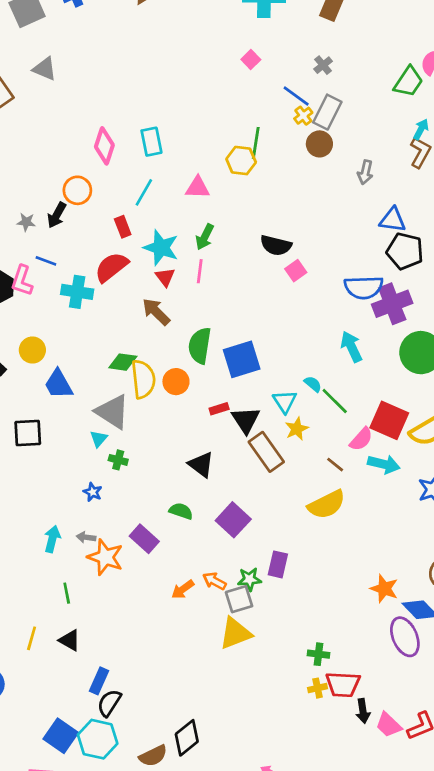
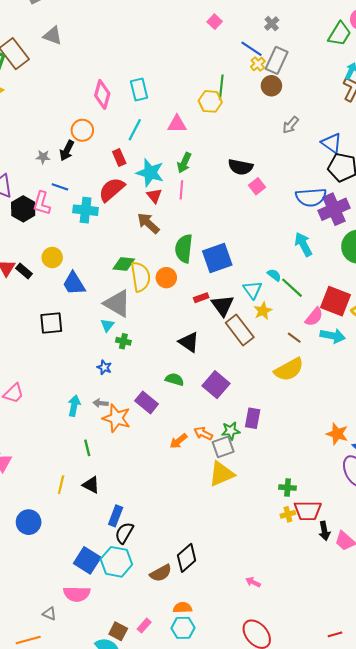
gray arrow: (365, 172) -> (291, 125), moved, turned 30
blue triangle: (393, 220) -> (332, 143), turned 30

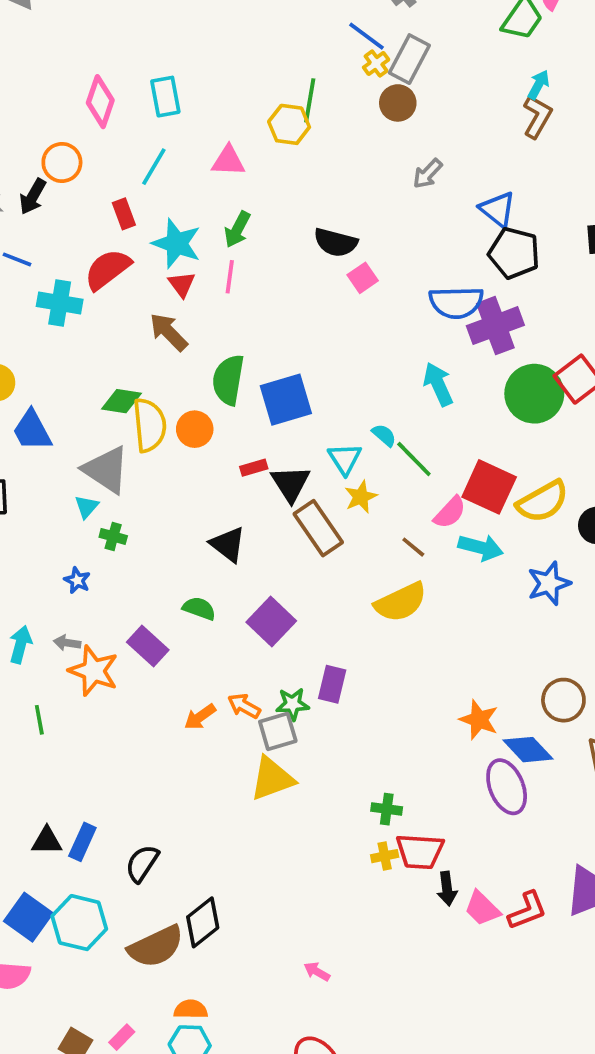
black triangle: (91, 485) -> (47, 841), moved, turned -30
black semicircle: (124, 533) -> (142, 863), moved
brown semicircle: (161, 573) -> (156, 947), size x1.4

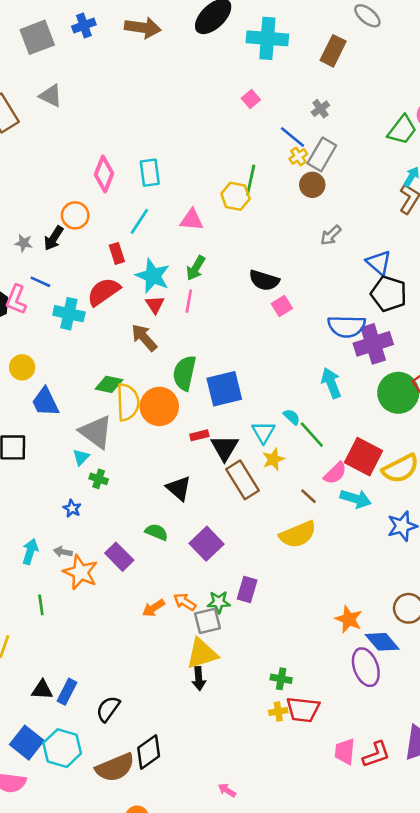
orange circle: (195, 429) -> (159, 406), size x1.5
black arrow: (447, 889) -> (199, 679), moved
pink trapezoid: (482, 908) -> (345, 751), turned 48

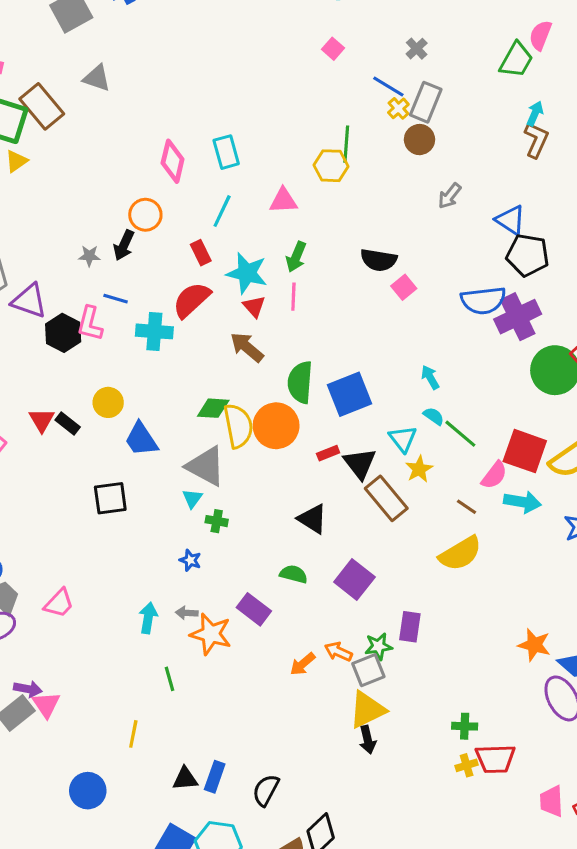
cyan arrow: (331, 383) -> (430, 377), moved, size x0.7

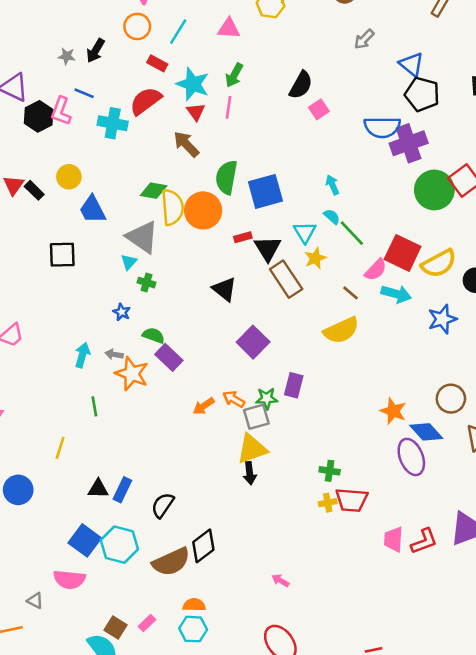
orange circle: (145, 215) -> (137, 26), moved
red rectangle: (201, 253) -> (157, 63), turned -42
black semicircle: (379, 260) -> (301, 85), turned -76
green semicircle: (294, 574) -> (154, 335), moved

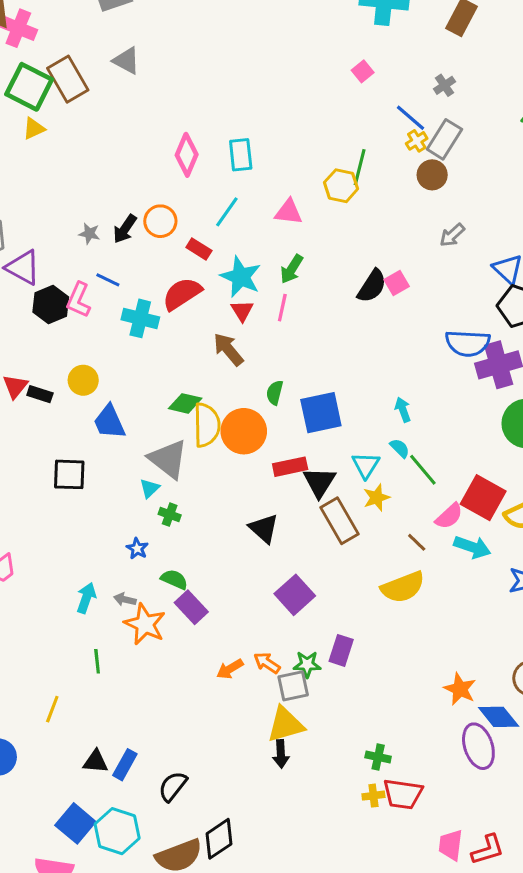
orange circle: (137, 26) -> (160, 221), moved
pink square: (319, 109) -> (397, 283), moved
green semicircle: (226, 177) -> (275, 393), size x0.6
black rectangle: (34, 190) -> (40, 394), turned -30
red rectangle: (243, 237) -> (290, 467), size x1.5

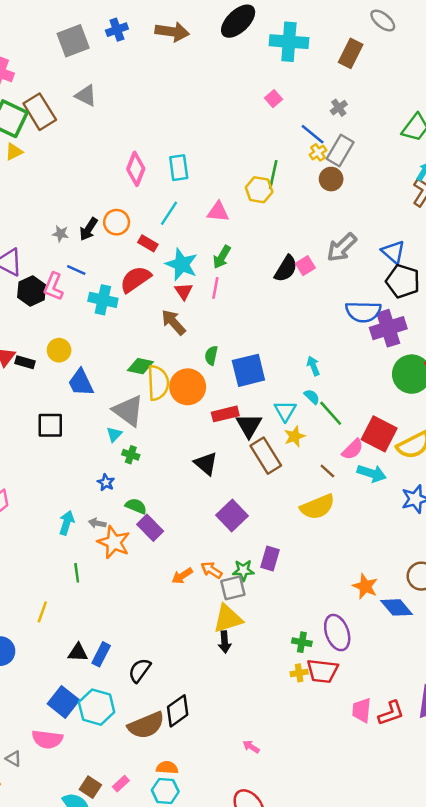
gray arrow: (452, 235) -> (342, 247), moved, size x1.5
purple ellipse: (478, 746) -> (337, 633), moved

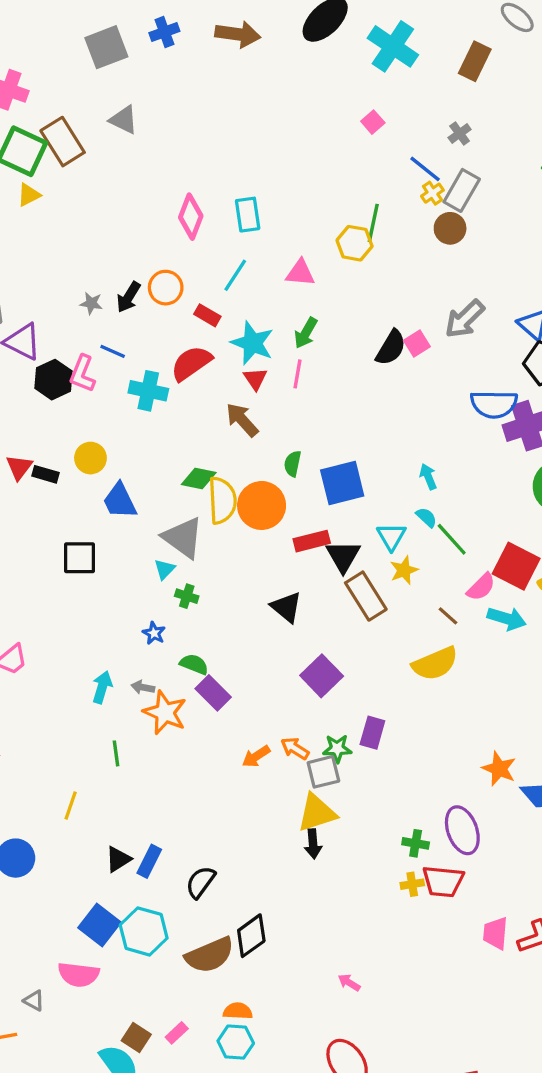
cyan cross: (289, 42) -> (393, 46), turned 30
black triangle: (78, 653) -> (118, 859), turned -35

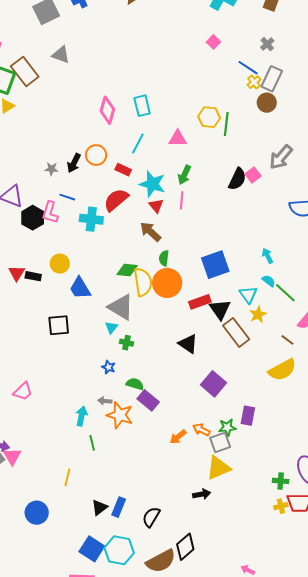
green line: (373, 223) -> (226, 124), moved
green semicircle: (293, 464) -> (164, 258), moved
cyan arrow: (102, 687) -> (82, 416), moved
black arrow: (313, 844) -> (202, 494), moved, turned -90

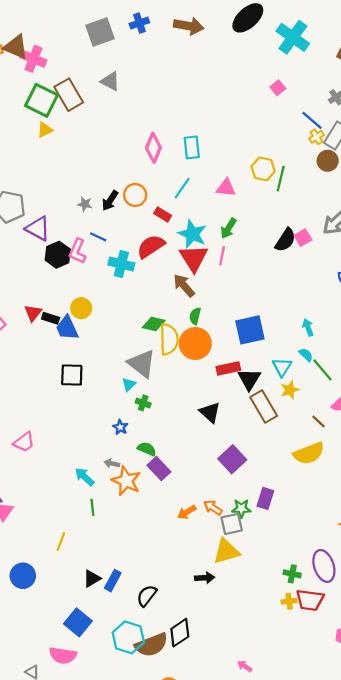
red triangle: (156, 206) -> (194, 258), size x1.8
blue trapezoid: (80, 288) -> (67, 328), moved
cyan arrow: (82, 416) -> (85, 477), turned -66
cyan hexagon: (119, 550) -> (128, 637), moved

